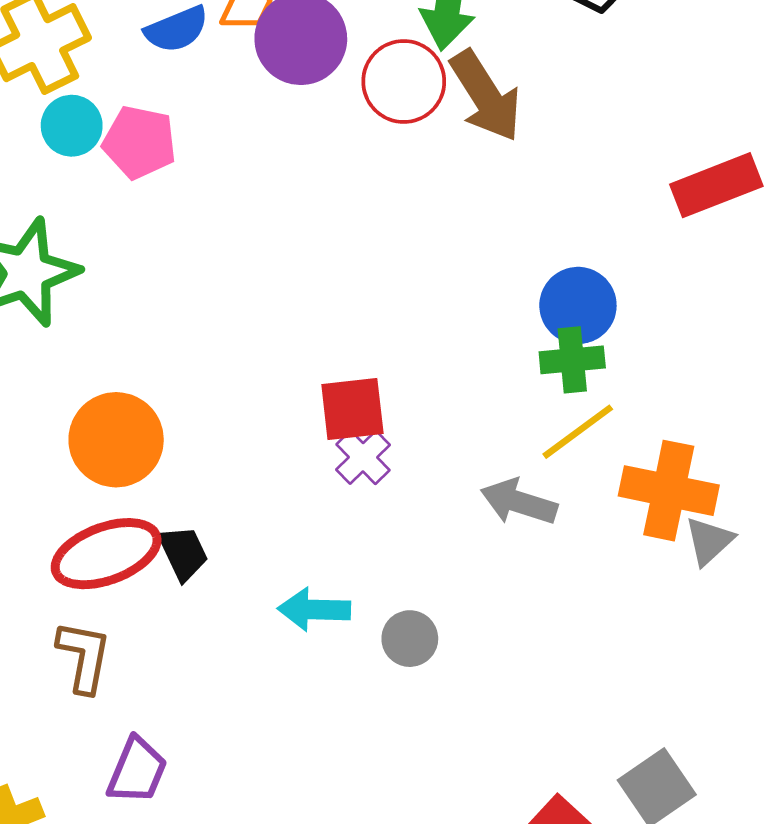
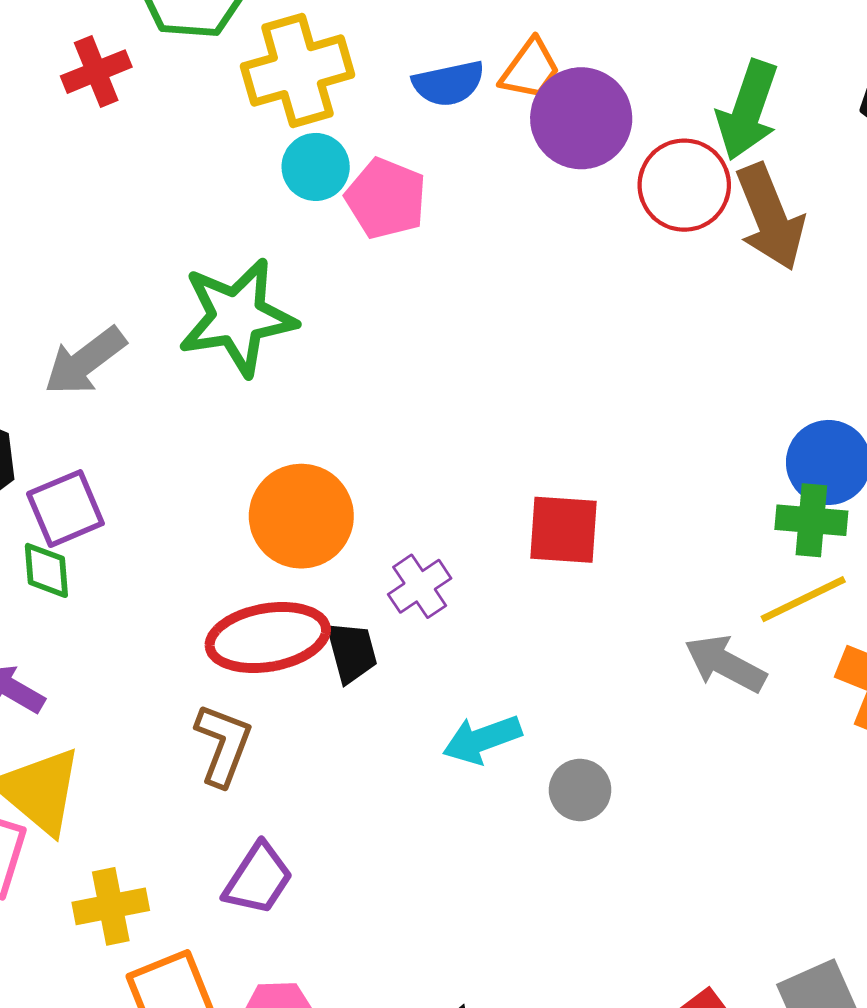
purple cross: (363, 457) -> (420, 586), moved
cyan arrow: (314, 610) -> (482, 739), turned -32

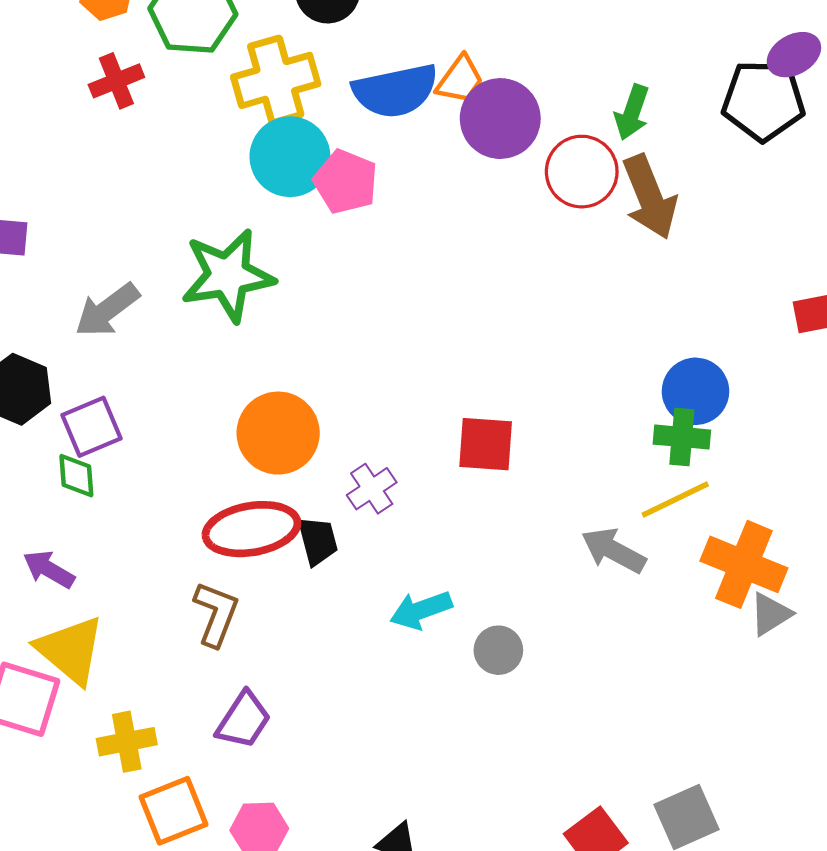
blue semicircle: (449, 83) -> (395, 91), size x1.5
green arrow: (748, 110) -> (632, 112), size x0.7
cyan circle: (316, 167) -> (290, 157), size x1.5

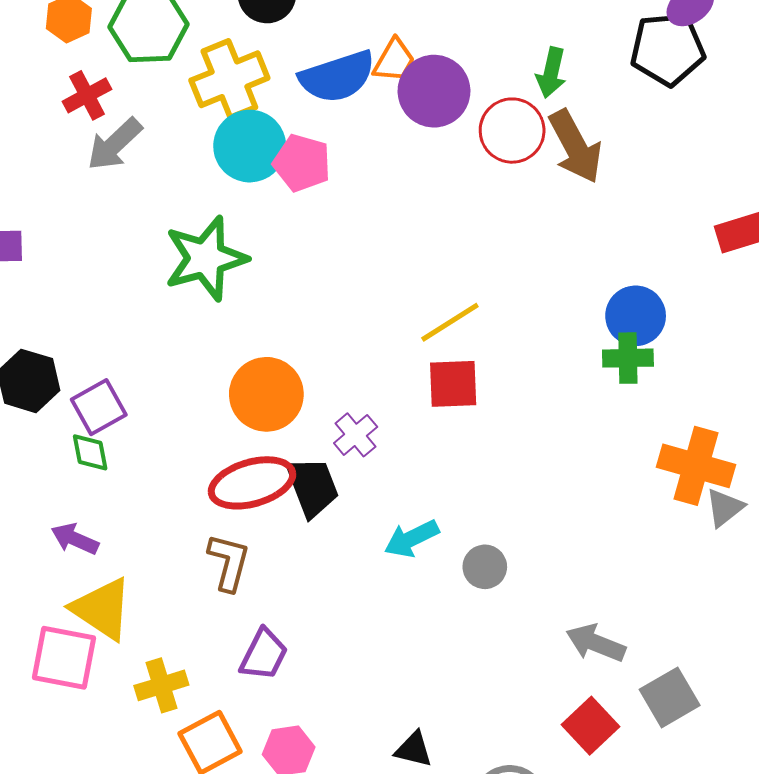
gray arrow: (107, 310) -> (115, 144), moved
yellow line: (675, 499) -> (450, 322), moved
black trapezoid: (318, 541) -> (312, 487), size x1.4
gray arrow: (614, 550) -> (596, 643), moved

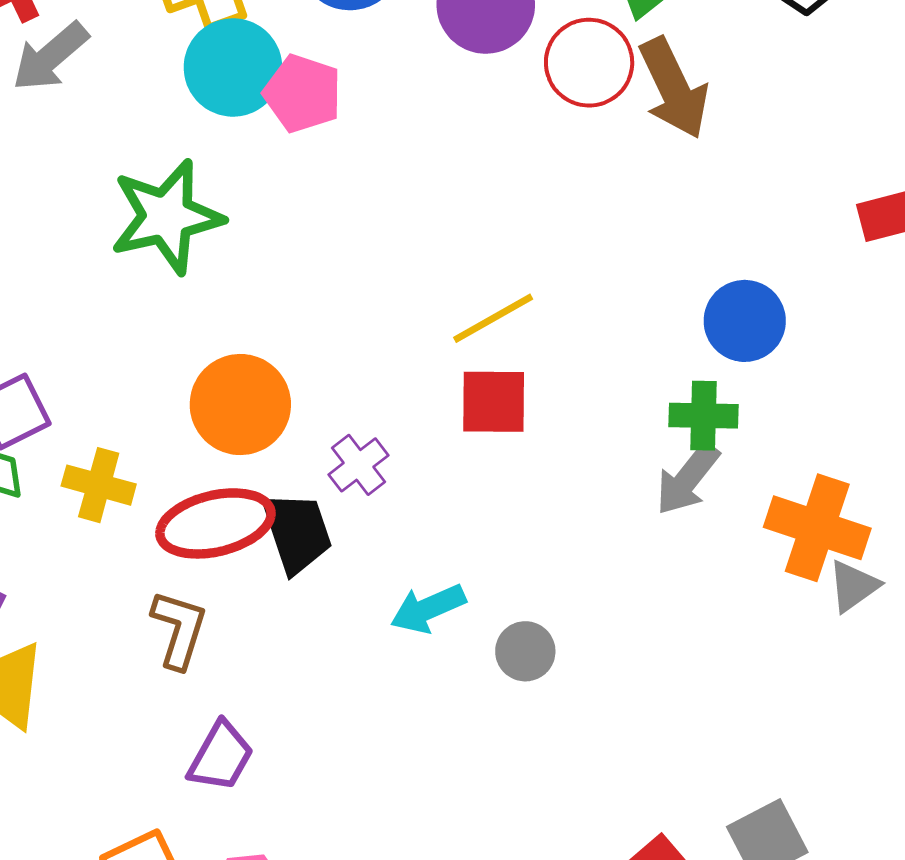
green cross: (628, 358) -> (704, 416), moved
gray arrow: (596, 643) -> (687, 479), moved, turned -76
yellow cross: (161, 685) -> (99, 485), moved, turned 30

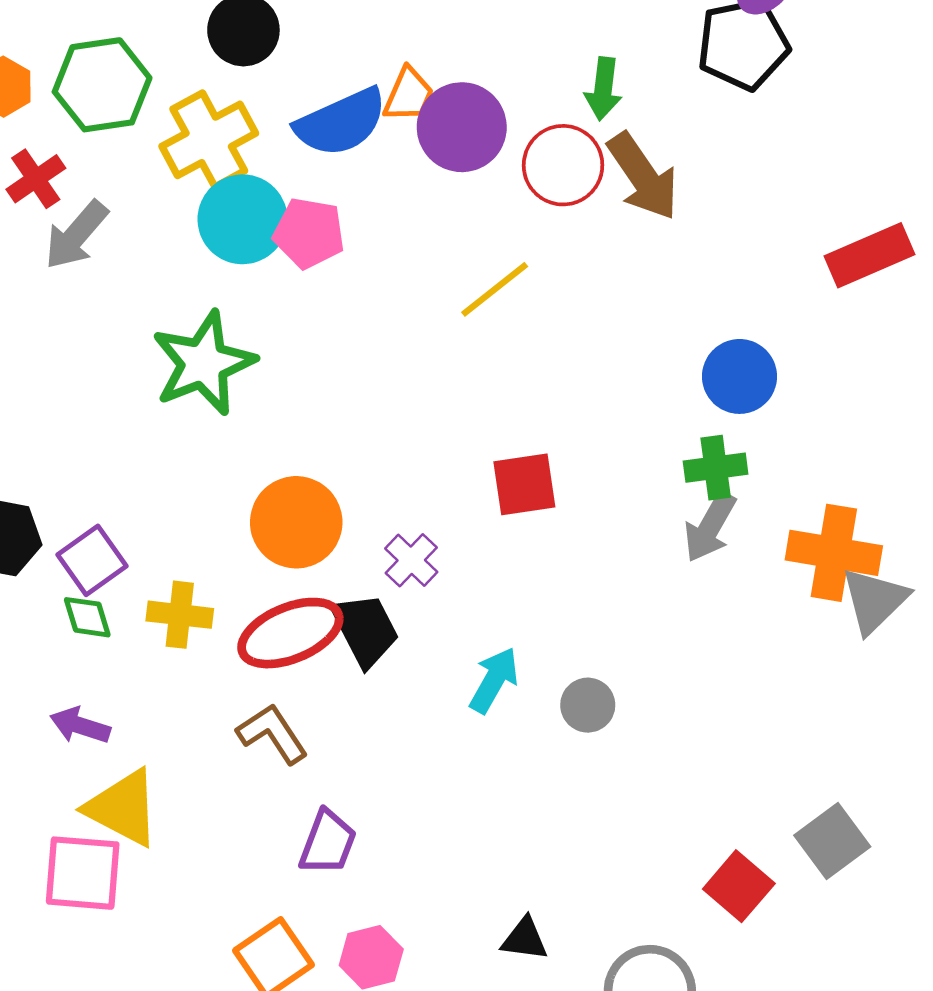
yellow line: (493, 318) -> (495, 289), moved
gray triangle: (853, 586) -> (875, 600), size x1.4
cyan arrow: (428, 609) -> (494, 680), turned 152
brown L-shape: (179, 629) -> (272, 734), turned -42

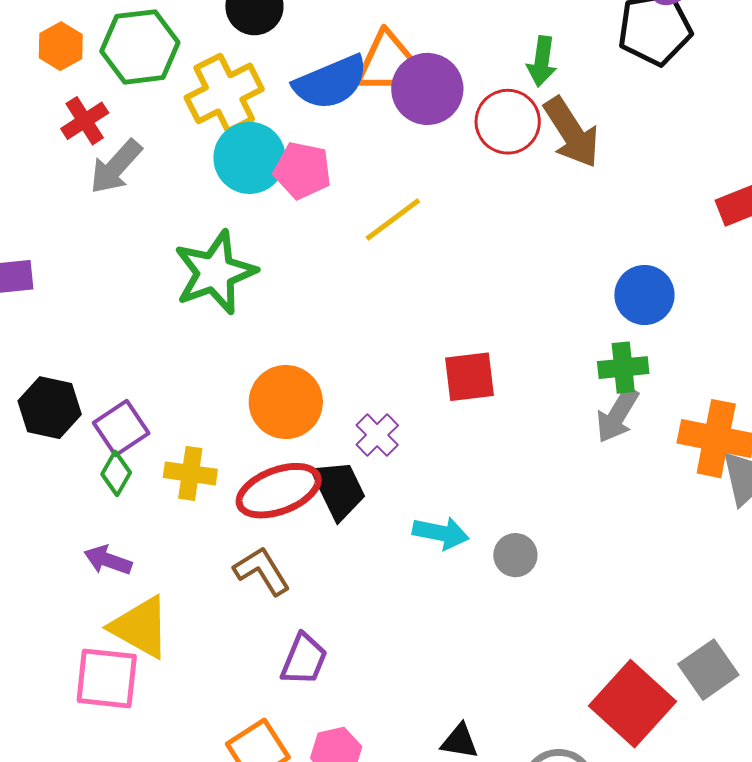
orange trapezoid: (409, 95) -> (385, 62), size x1.4
yellow line: (495, 289) -> (393, 220), moved
green diamond: (87, 617) -> (116, 473), turned 45
cyan arrow: (494, 680) -> (441, 533), turned 70
red square: (739, 886) -> (633, 704), size x1.5

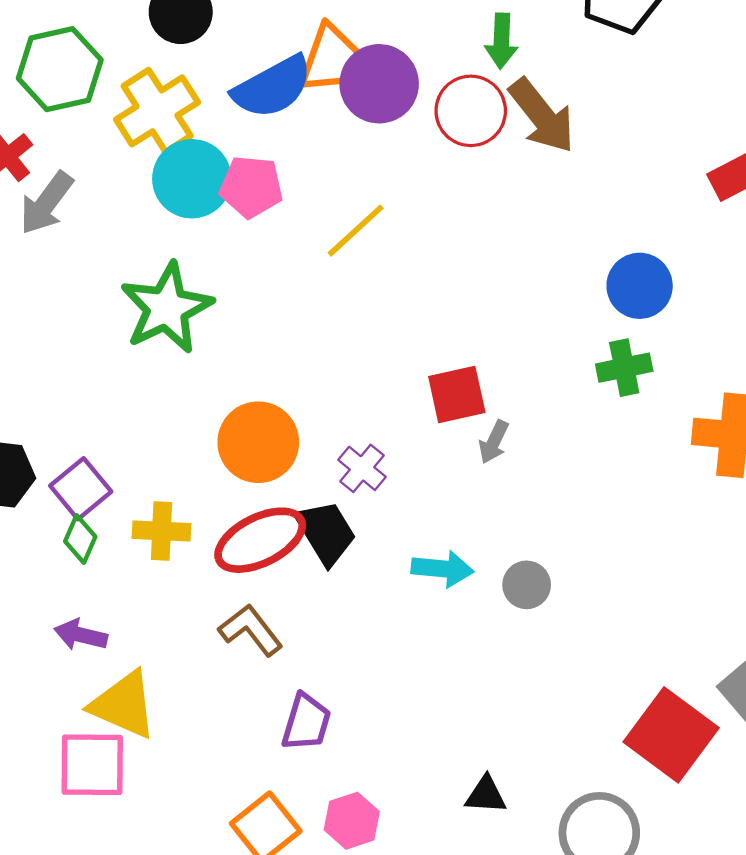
gray arrow: (617, 415) -> (494, 442), moved, size x0.7

